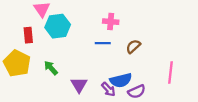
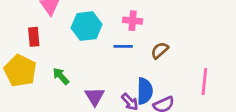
cyan hexagon: (58, 26) -> (87, 26), moved
blue semicircle: (121, 80) -> (145, 91), turned -75

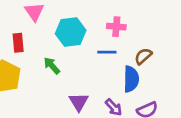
green arrow: (61, 76) -> (52, 66), moved
blue semicircle: (145, 91) -> (131, 79), moved

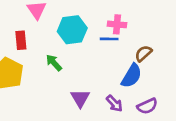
blue line: (107, 52) -> (109, 39), moved
blue semicircle: (131, 79) -> (131, 76), turned 30

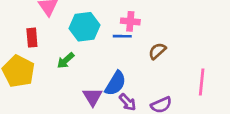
green arrow: (54, 63) -> (66, 60), turned -90
blue semicircle: (131, 76) -> (115, 83), moved

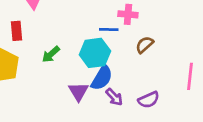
pink cross: (130, 21) -> (128, 14), moved
cyan hexagon: (84, 27) -> (95, 53), moved

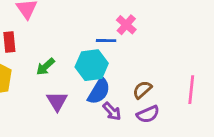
pink cross: (128, 14) -> (126, 25), turned 36
brown semicircle: (145, 45) -> (142, 90), moved
purple triangle: (78, 92) -> (57, 101), moved

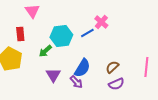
blue line: (106, 41) -> (87, 33), turned -32
cyan hexagon: (92, 65) -> (61, 36), moved
purple arrow: (112, 111) -> (76, 82), moved

